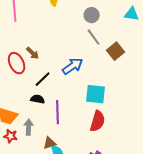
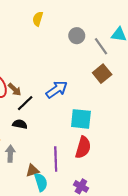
gray line: (94, 37) -> (101, 46), moved
brown arrow: (33, 53) -> (15, 89), moved
purple line: (58, 112) -> (56, 159), moved

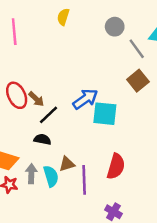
gray circle: (77, 36) -> (115, 27), moved
cyan square: (81, 119) -> (105, 114), moved
brown triangle: (32, 171) -> (67, 164), moved
cyan semicircle: (41, 182) -> (51, 176), moved

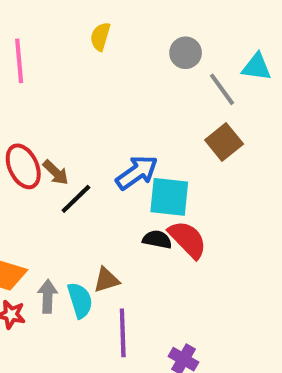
black semicircle: (42, 139) -> (157, 239), moved
red semicircle: (116, 166) -> (188, 239), moved, turned -60
purple line: (84, 180) -> (123, 333), moved

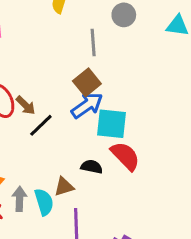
gray line: (222, 89) -> (93, 42), moved, turned 32
brown square: (224, 142) -> (87, 82), moved
black semicircle: (157, 239) -> (92, 167), moved

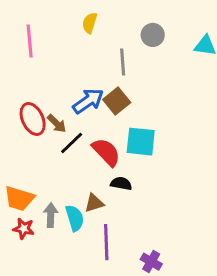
blue arrow: (87, 105) -> (88, 101), moved
red semicircle: (125, 156) -> (106, 152), moved

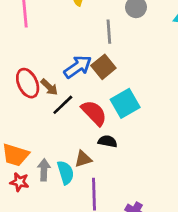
cyan square: (141, 142) -> (125, 103), turned -36

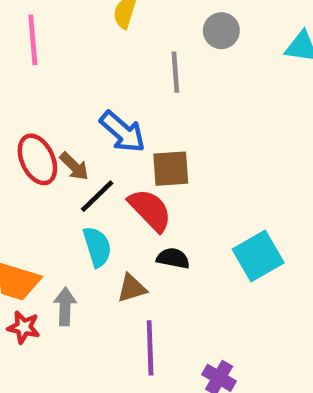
blue arrow: (78, 67) -> (122, 132), turned 76
brown square: (103, 67) -> (171, 169), moved, turned 35
cyan square: (125, 103) -> (258, 256), moved
cyan semicircle: (66, 173) -> (97, 247), moved

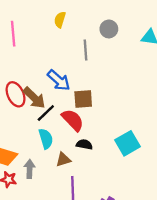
brown arrow: (74, 166) -> (34, 98), size x1.5

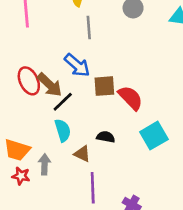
gray line: (86, 50) -> (89, 27), moved
red semicircle: (73, 120) -> (130, 98), moved
brown triangle: (63, 160) -> (82, 154), turned 42

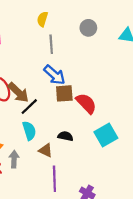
blue arrow: (77, 65) -> (54, 75), moved

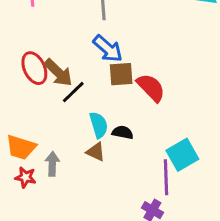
cyan semicircle: (29, 131) -> (99, 125), moved
cyan square: (106, 135) -> (182, 155), moved
purple line: (54, 179) -> (166, 177), moved

